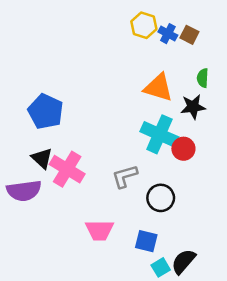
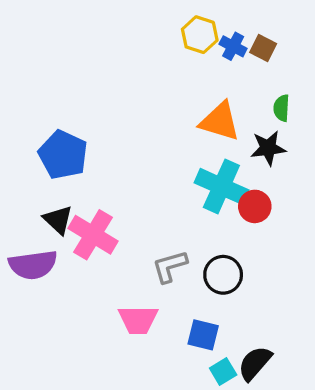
gray L-shape: (125, 176) -> (170, 266), moved

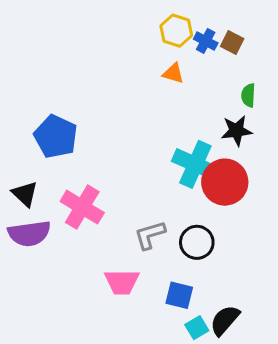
orange triangle: (220, 121) -> (173, 73), moved, size x0.6
red circle: (255, 206) -> (225, 182), size x1.6
black triangle: (58, 220) -> (25, 194), moved

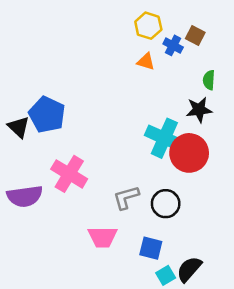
blue cross: (206, 41) -> (173, 45), moved
black triangle: (25, 194) -> (19, 127), moved

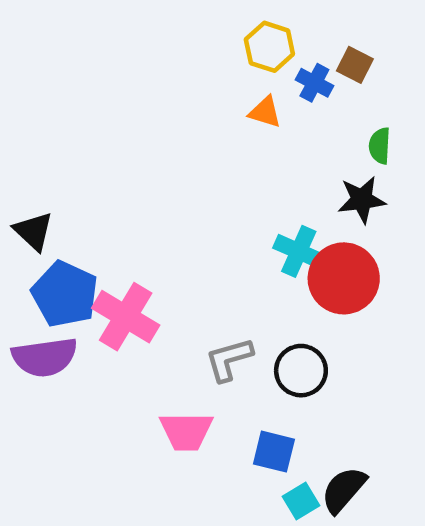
blue pentagon: (47, 115) -> (65, 294), moved
cyan cross: (164, 138) -> (299, 251), size x0.7

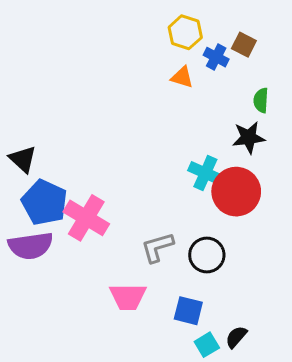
black semicircle: (344, 490) -> (236, 337), size x0.7

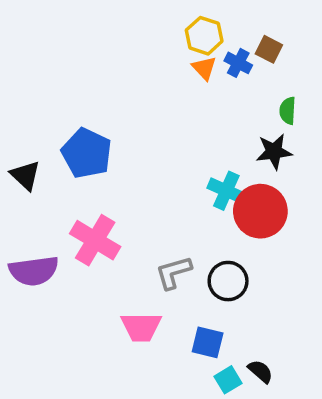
orange triangle: (182, 77) -> (204, 68), moved, turned 30
blue pentagon: (44, 202) -> (87, 153), moved
black semicircle: (236, 337) -> (260, 371), turned 90

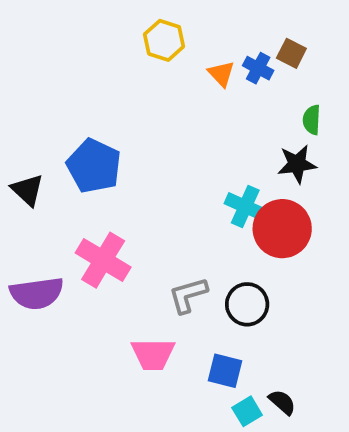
yellow hexagon: (204, 36) -> (164, 40), moved

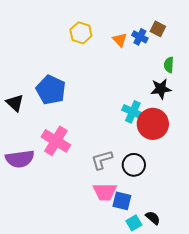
yellow hexagon: (164, 40) -> (81, 33), moved
pink trapezoid: (153, 354) -> (105, 192), moved

